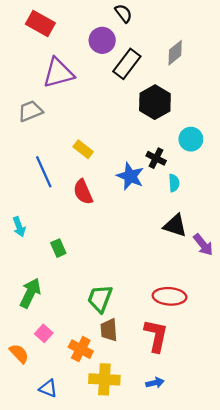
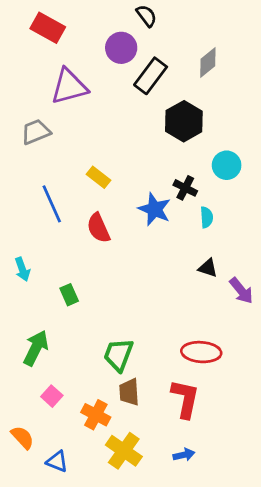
black triangle: (175, 226) -> (208, 268), size x0.7
orange semicircle: (19, 354) -> (22, 437), moved
yellow cross: (104, 379) -> (124, 451), turned 32

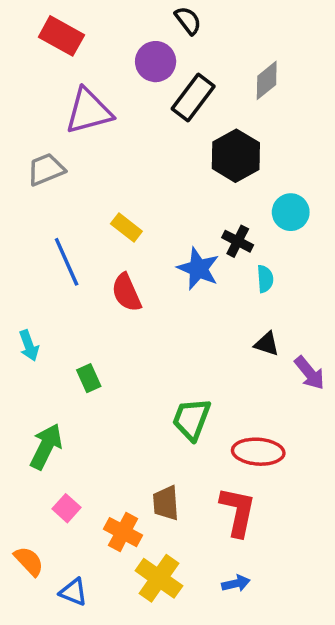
green trapezoid: (118, 355) -> (191, 419), moved

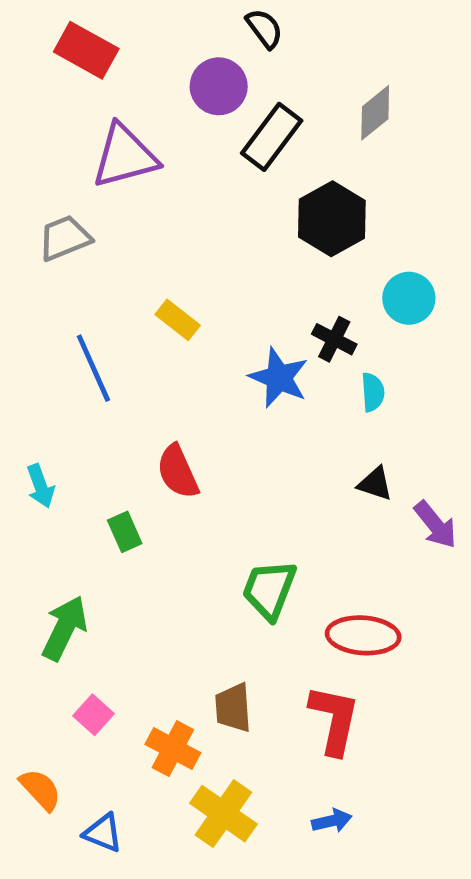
red semicircle: (126, 293) -> (178, 472), moved

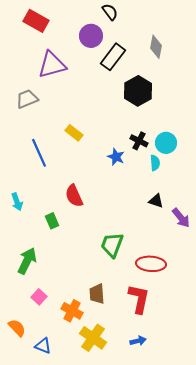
gray diamond: (375, 113) -> (156, 47), turned -40
cyan circle: (409, 298) -> (166, 143), moved
blue star: (279, 378) -> (116, 157), size x0.7

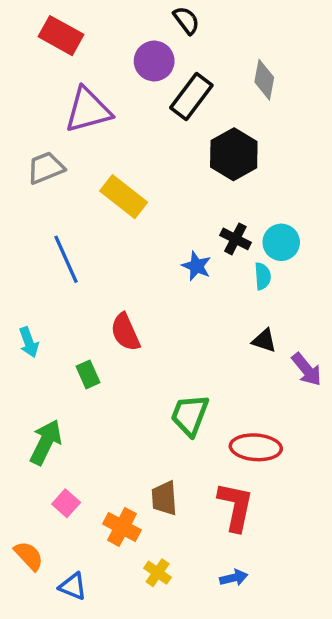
yellow rectangle: (74, 133) -> (124, 197), moved, size x1.5
yellow cross: (93, 338) -> (158, 573), size x0.6

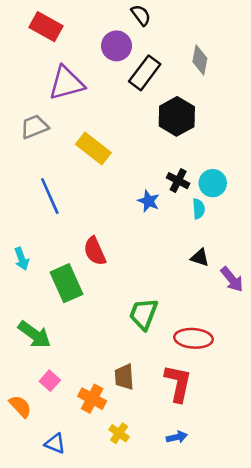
green rectangle: (88, 374) -> (67, 283), size x1.8
green arrow: (46, 442) -> (34, 334), turned 100
orange semicircle: (29, 556) -> (20, 406), moved

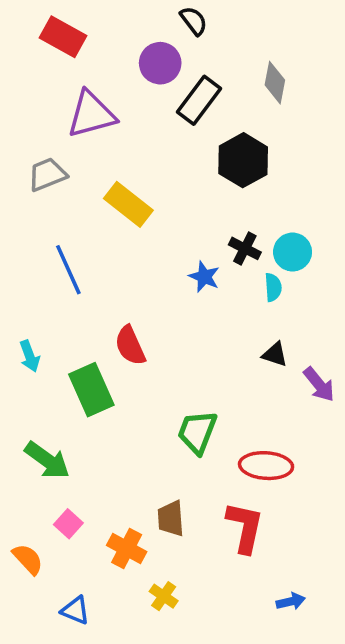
blue arrow: (177, 437) -> (291, 601), moved

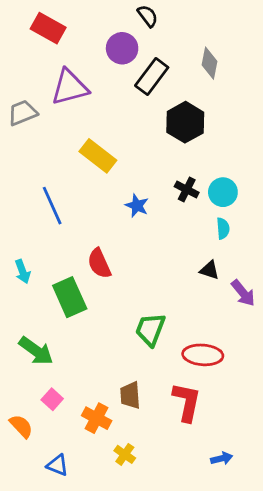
gray trapezoid: (47, 174) -> (23, 113), moved
blue star: (204, 277) -> (137, 206), moved
cyan semicircle: (273, 287) -> (223, 228), moved

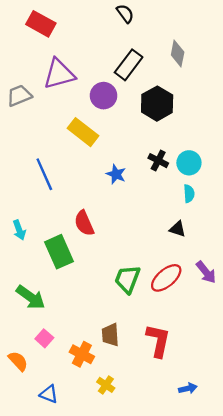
purple circle: (122, 48) -> (104, 96), moved
purple arrow: (243, 293) -> (206, 272), moved
red ellipse: (203, 355) -> (166, 278), moved, turned -44

